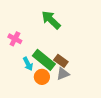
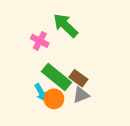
pink cross: (15, 39) -> (40, 41), moved
cyan arrow: (28, 64) -> (41, 92), moved

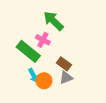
pink cross: (40, 41) -> (43, 40), moved
green rectangle: (57, 77) -> (28, 51), moved

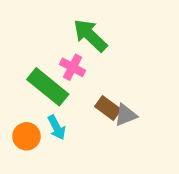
gray triangle: (66, 78) -> (126, 115), moved
orange circle: (44, 81) -> (26, 136), moved

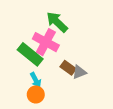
pink cross: (73, 67) -> (46, 42), size x1.6
orange circle: (26, 136) -> (36, 95), moved

